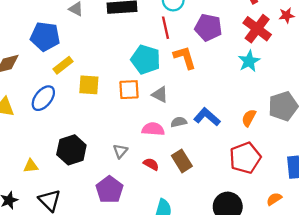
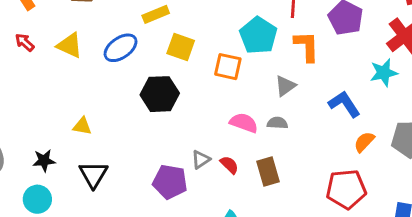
gray triangle: (160, 95) -> (285, 86), moved, turned 42
blue L-shape: (207, 117) -> (344, 104), moved
black hexagon: (71, 150) -> (160, 94), moved
gray triangle: (120, 151) -> (201, 160), moved
purple pentagon: (109, 190) -> (170, 182), turned 30

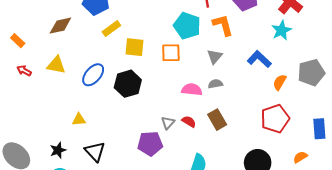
blue ellipse: (121, 48) -> (93, 75), moved

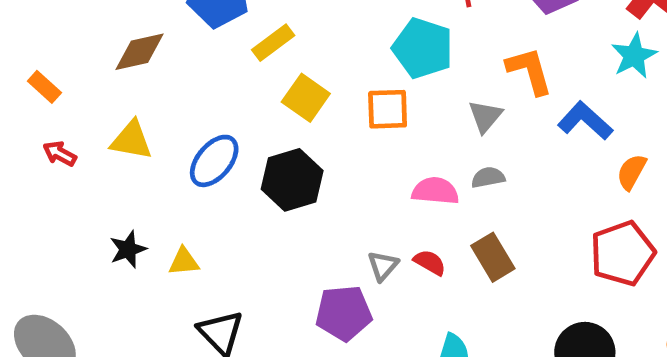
orange L-shape: (223, 25) -> (529, 71), moved
yellow rectangle: (111, 29) -> (273, 43), moved
yellow square: (134, 47) -> (306, 98), turned 30
black star: (58, 150) -> (128, 249), moved

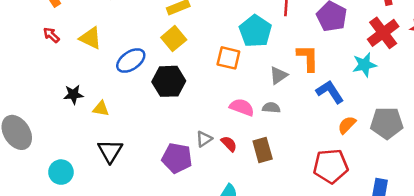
yellow square: (306, 98) -> (174, 39), moved

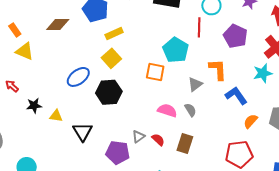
red arrow: (51, 35) -> (12, 86), moved
yellow triangle: (91, 38) -> (25, 51), moved
gray semicircle: (271, 108) -> (190, 110), turned 56
brown rectangle: (263, 150) -> (185, 143), turned 36
black triangle: (110, 151) -> (83, 132), moved

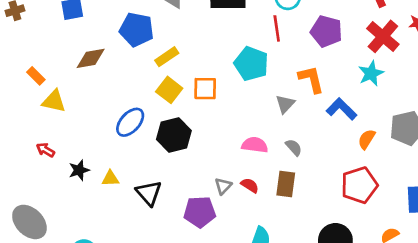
orange square: (155, 72) -> (205, 89), moved
gray semicircle: (190, 110) -> (294, 147), moved

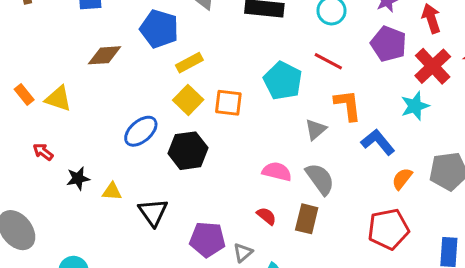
red line: (277, 28) -> (328, 61), moved, turned -60
purple pentagon: (326, 31) -> (389, 44), moved
orange rectangle: (36, 76) -> (24, 94), moved
gray semicircle: (294, 147) -> (320, 179), size x1.6
gray triangle: (223, 186) -> (243, 253), moved

